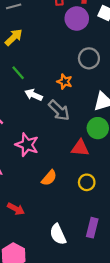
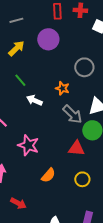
purple circle: (77, 19) -> (48, 39), moved
gray arrow: (59, 110) -> (72, 114), moved

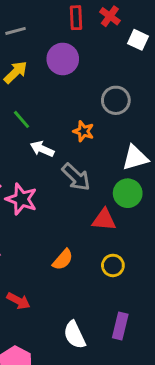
red cross: (80, 10) -> (110, 16), turned 32
gray arrow: (72, 114) -> (76, 177), moved
pink star: (28, 145) -> (21, 199), moved

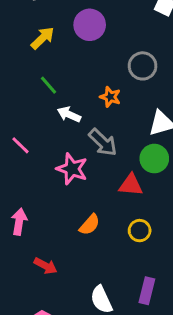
pink star: (21, 199) -> (72, 169), moved

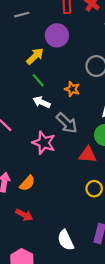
yellow arrow: (43, 38) -> (35, 56), moved
green line: (48, 85) -> (38, 80), moved
orange semicircle: (90, 225) -> (27, 183), moved

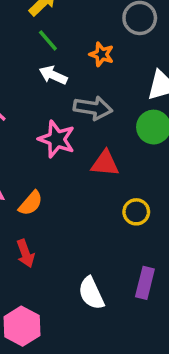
gray arrow: (67, 123) -> (93, 108), turned -35
red triangle: (88, 155) -> (105, 163), moved
red arrow: (24, 215) -> (25, 253), turned 42

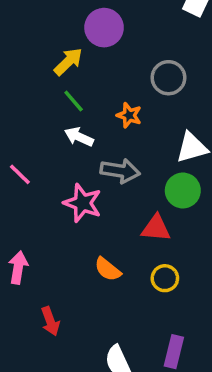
red triangle: (105, 163) -> (156, 228), moved
orange semicircle: (31, 203) -> (108, 269), moved, turned 88

